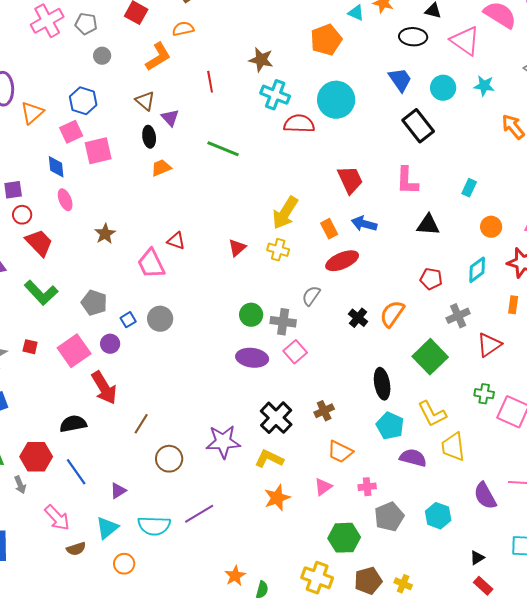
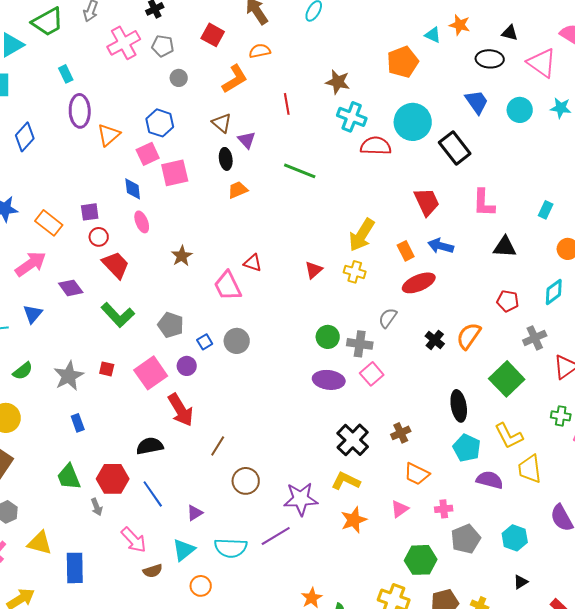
black rectangle: (418, 126) -> (455, 148), moved
purple star: (223, 442) -> (301, 499), moved
black triangle: (477, 558) -> (521, 582), moved

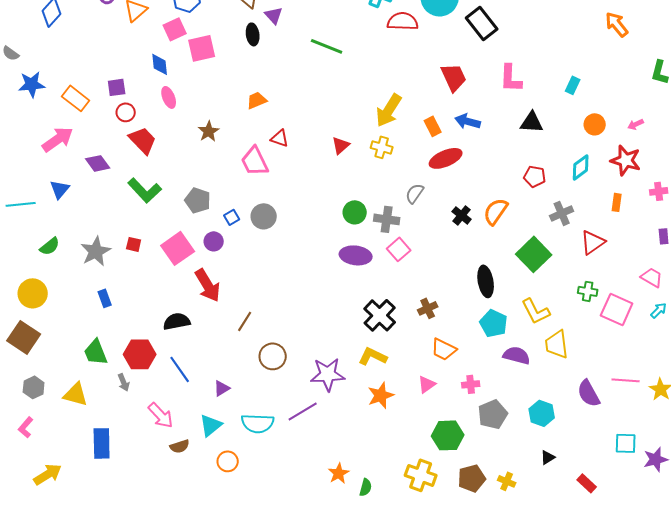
orange trapezoid: (238, 190) -> (257, 100), moved
yellow triangle: (40, 543) -> (76, 394), moved

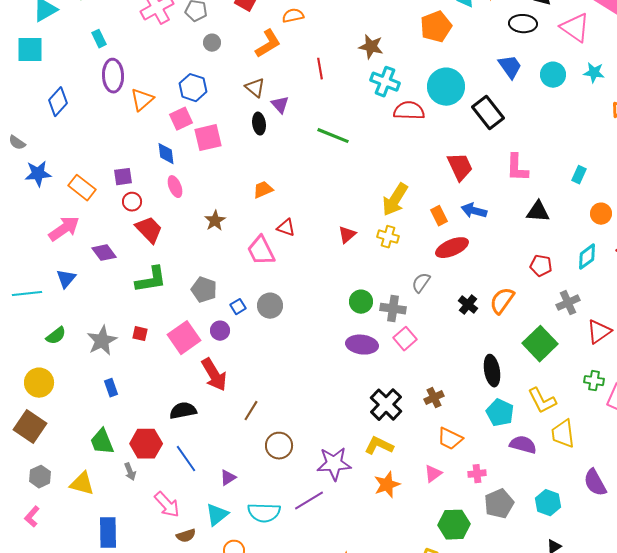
green L-shape: (145, 190) -> (151, 280), turned -56

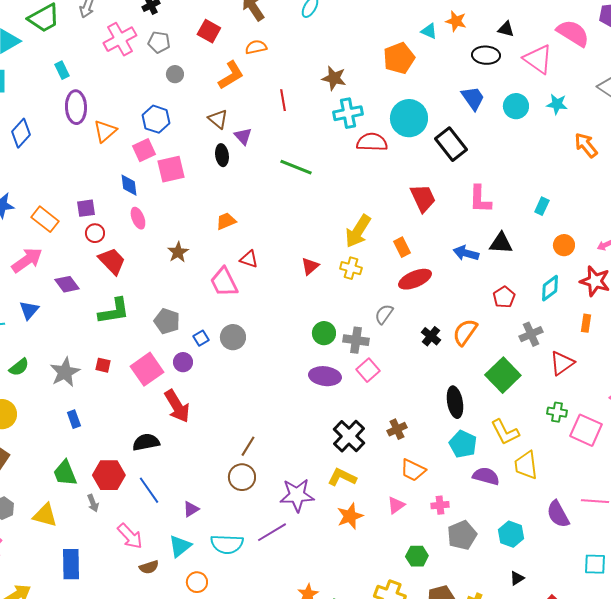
cyan cross: (385, 82) -> (348, 113), turned -32
blue arrow: (474, 211) -> (466, 253), moved
red pentagon: (541, 266) -> (504, 297), turned 30
brown line: (251, 411) -> (248, 446), moved
green hexagon: (454, 525) -> (417, 556), size x0.7

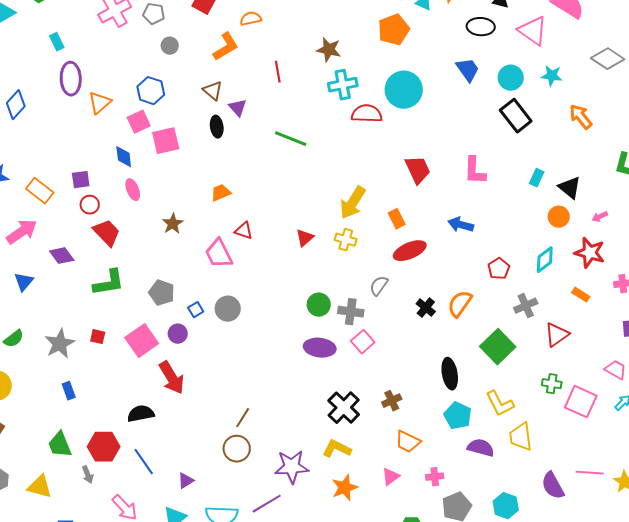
black rectangle: (451, 144) -> (516, 116), moved
black triangle: (501, 243) -> (570, 188), moved, turned 35
orange rectangle: (586, 323) -> (581, 295), turned -66

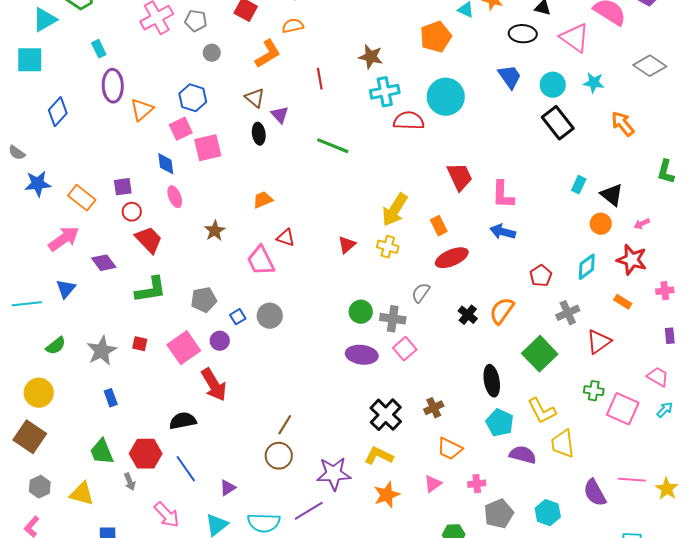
pink L-shape: (475, 171) -> (503, 195), moved
gray pentagon: (162, 293) -> (204, 300), turned -30

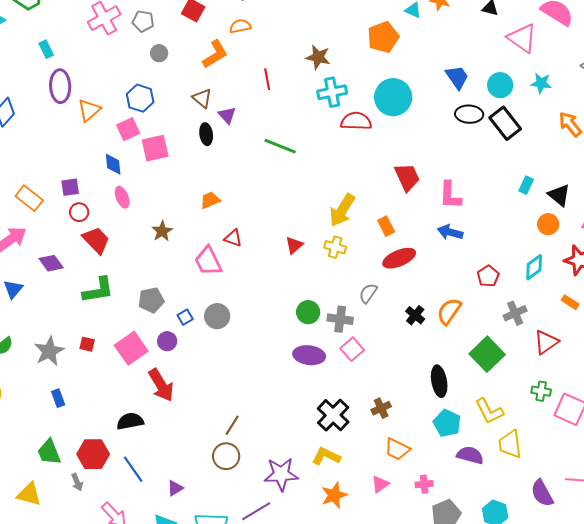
black ellipse: (523, 34) -> (469, 114), moved

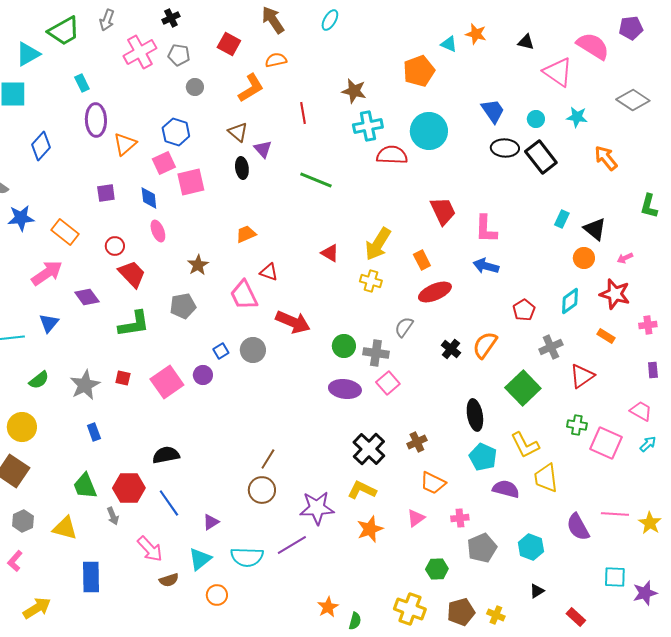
cyan circle: (500, 85) -> (536, 119), size x0.7
purple square: (70, 187) -> (106, 193), moved
red triangle: (294, 245) -> (330, 253), moved, turned -48
gray pentagon: (151, 300) -> (183, 306), moved
red arrow: (161, 385) -> (293, 322), moved, turned -36

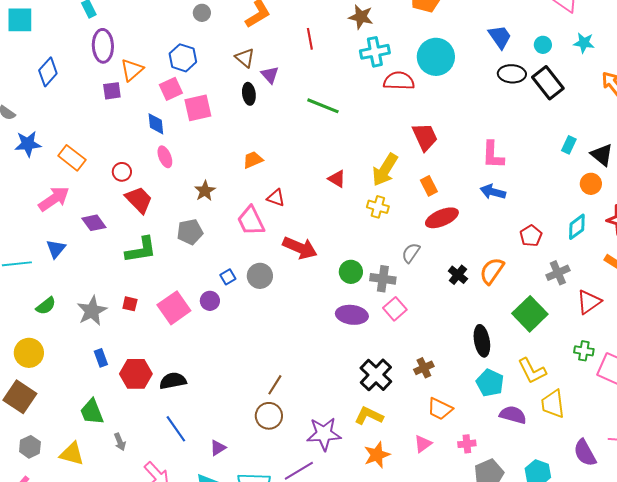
purple square: (106, 193) -> (112, 91), moved
red trapezoid: (443, 211) -> (425, 137), moved
red hexagon: (129, 488) -> (136, 374), moved

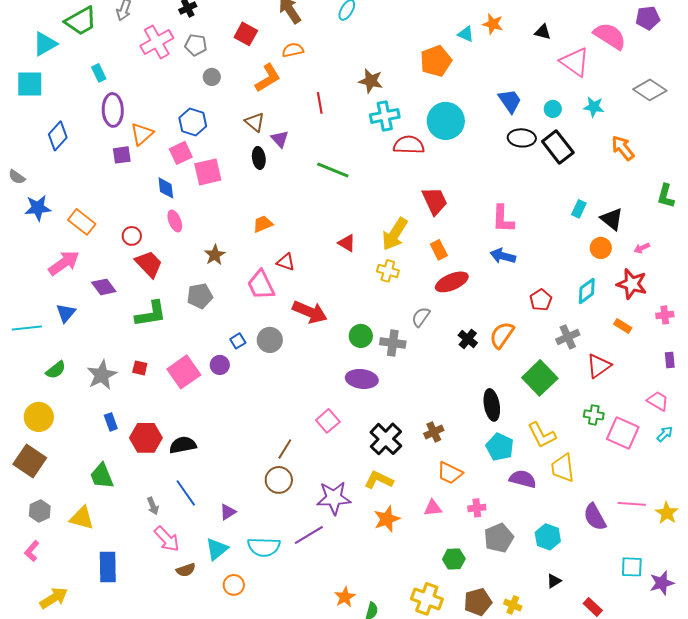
pink square: (395, 309) -> (328, 421), moved
gray arrow: (120, 442) -> (153, 506), moved
pink triangle: (423, 444) -> (433, 508), turned 30

